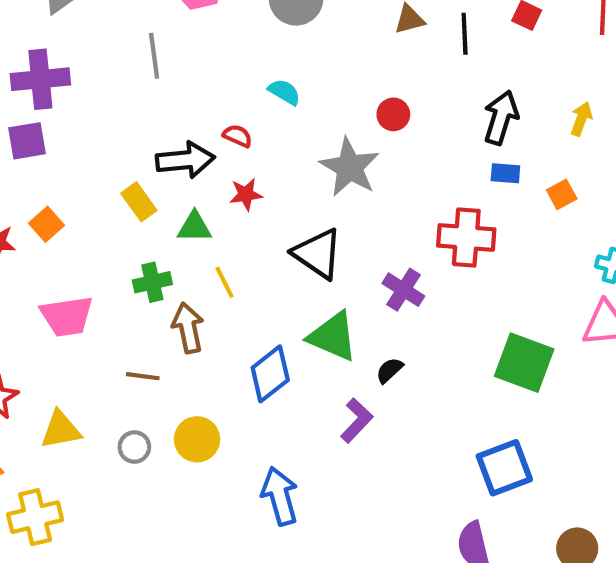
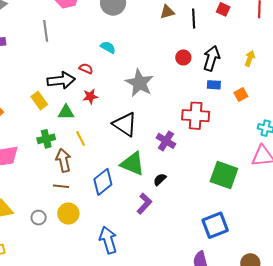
red circle: (393, 114) -> (183, 57), moved
brown line: (143, 376) -> (61, 186), moved

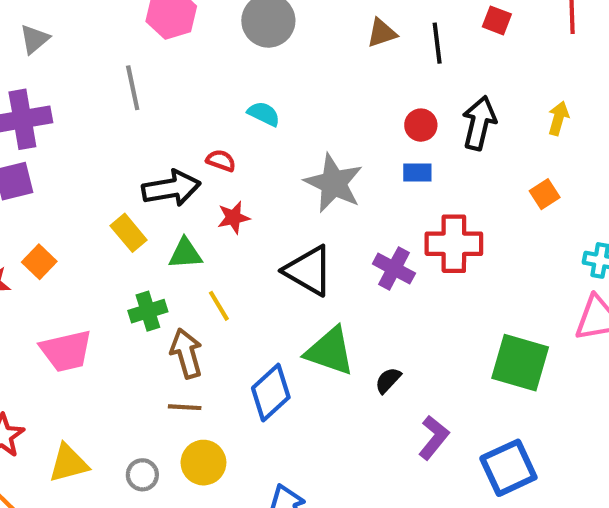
blue rectangle: (214, 85) -> (417, 173), moved
purple cross: (166, 141) -> (394, 269), moved
purple L-shape: (144, 204) -> (434, 438), moved

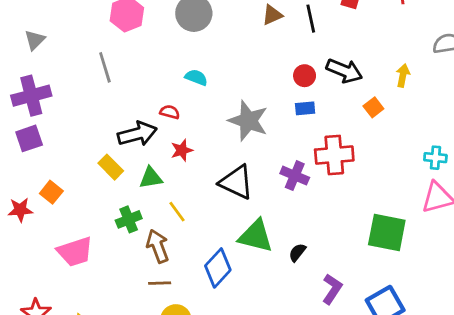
yellow arrow: (558, 118) -> (403, 76), moved
black arrow: (479, 123) -> (344, 71), turned 104
orange square: (545, 194) -> (373, 107), moved

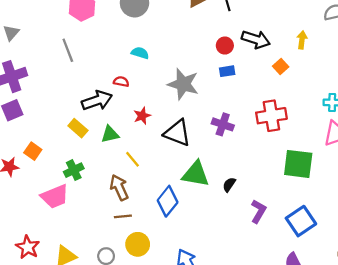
red star: (182, 150) -> (142, 116), moved
red cross: (334, 155) -> (271, 116), moved
green cross: (129, 219) -> (74, 170), moved

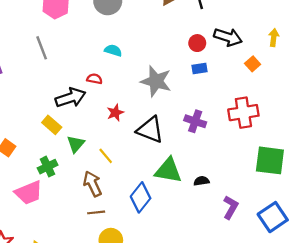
green triangle: (110, 134) -> (76, 144), moved, turned -36
black semicircle: (229, 185) -> (202, 181), turned 48

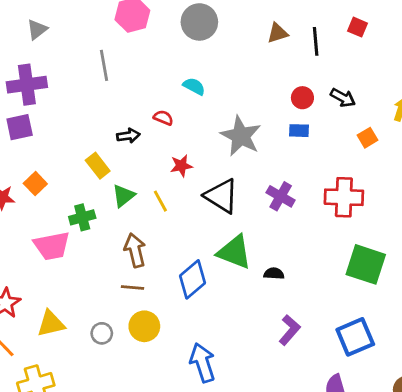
black arrow: (228, 37) -> (343, 98), size x0.7
black arrow: (70, 98) -> (128, 136), size x0.6
yellow line: (106, 156) -> (160, 201), moved
purple L-shape: (231, 207) -> (290, 330), moved

